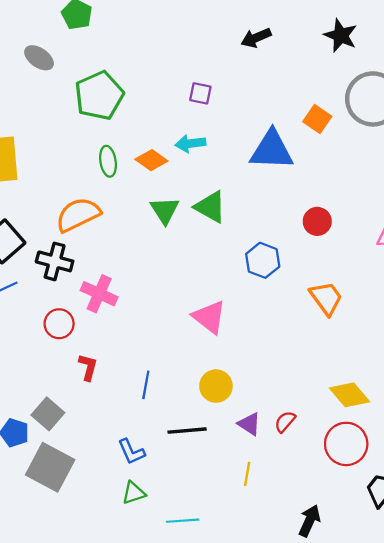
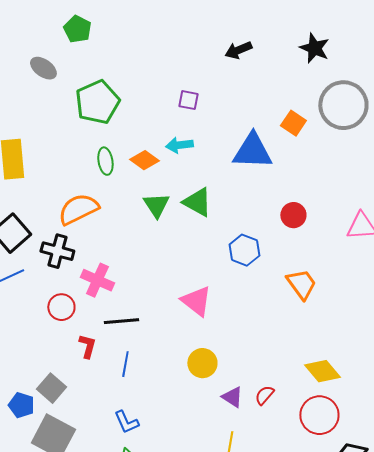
blue line: (146, 385) -> (125, 364), moved
black line: (187, 431) -> (121, 321), moved

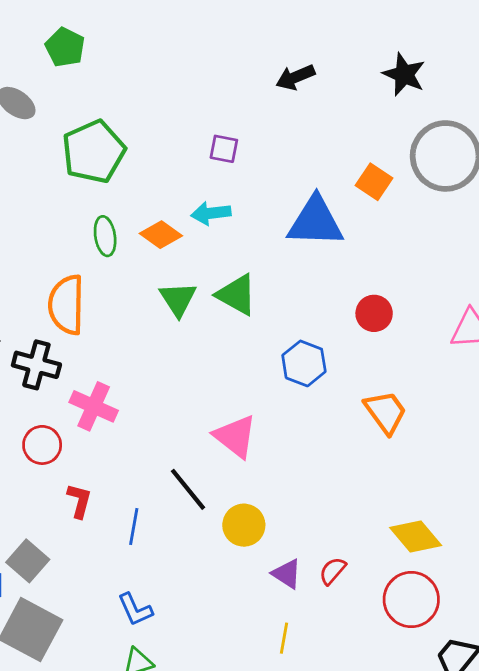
orange semicircle: (78, 209) -> (66, 305), turned -63
black line: (121, 321) -> (188, 489), moved, turned 56

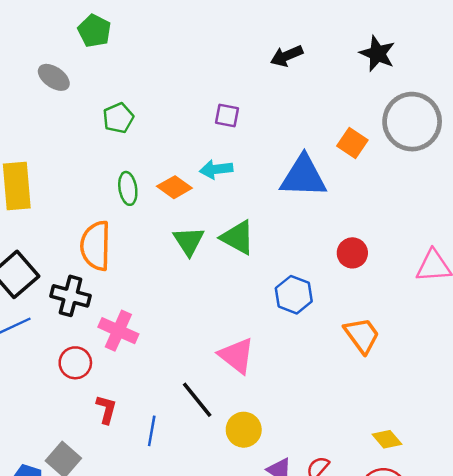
green pentagon: (94, 152) -> (118, 118), size x0.6
yellow diamond: (416, 537) -> (387, 439), size x0.7

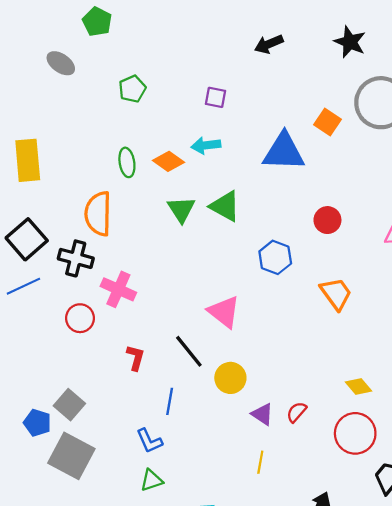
green pentagon: (118, 118) -> (132, 89), moved
red L-shape: (106, 409) -> (135, 358), moved
blue line: (152, 431) -> (170, 401), moved

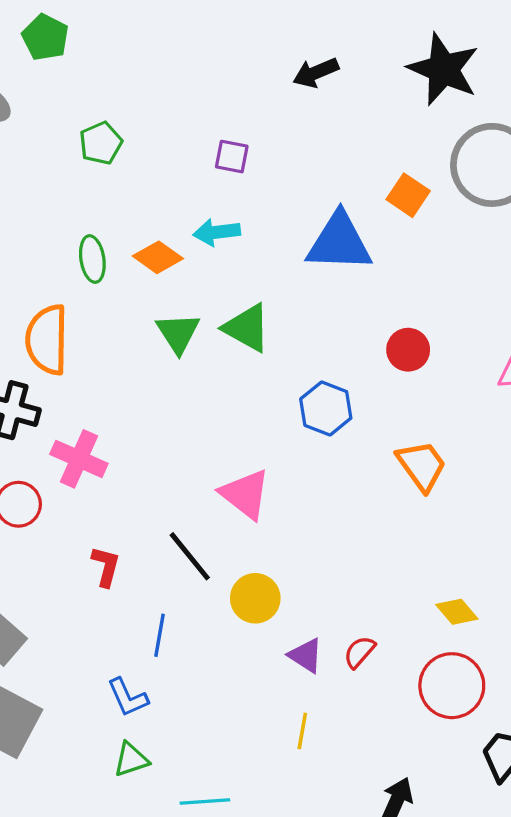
black star: (350, 42) -> (443, 69), size x1.4

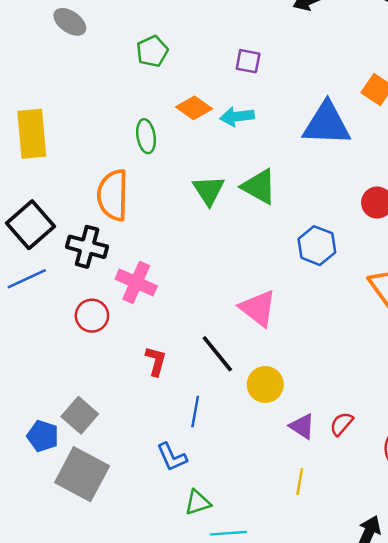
orange diamond: (158, 257) -> (194, 108), moved
green triangle: (131, 760) -> (198, 502), moved

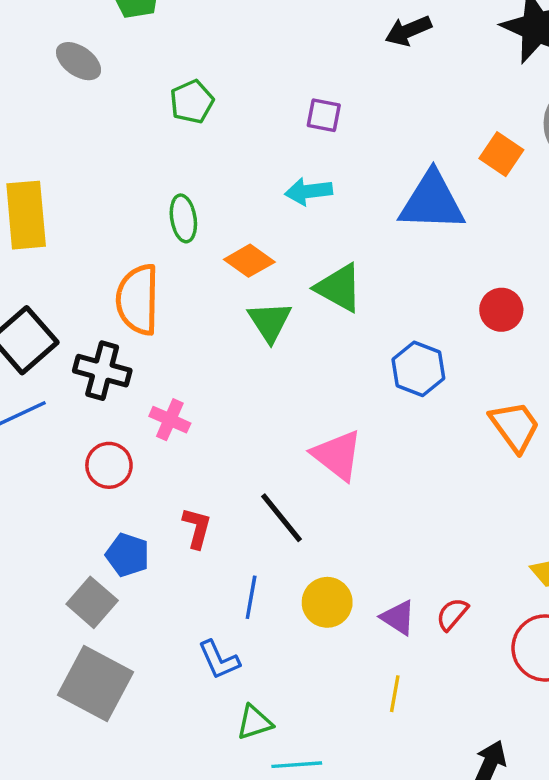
orange diamond: (194, 108) -> (249, 261), moved
green triangle: (209, 190) -> (270, 322), moved
pink cross: (136, 282) -> (170, 420), size x0.7
yellow circle: (265, 384) -> (327, 602), moved
blue pentagon: (43, 436) -> (128, 555), moved

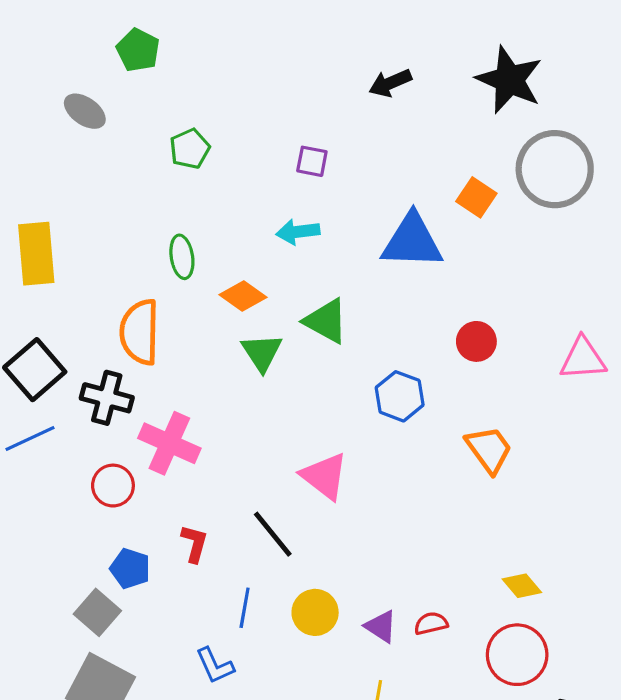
pink cross: (170, 420) -> (169, 443), size x1.6
red semicircle: (452, 614) -> (431, 623), turned 36

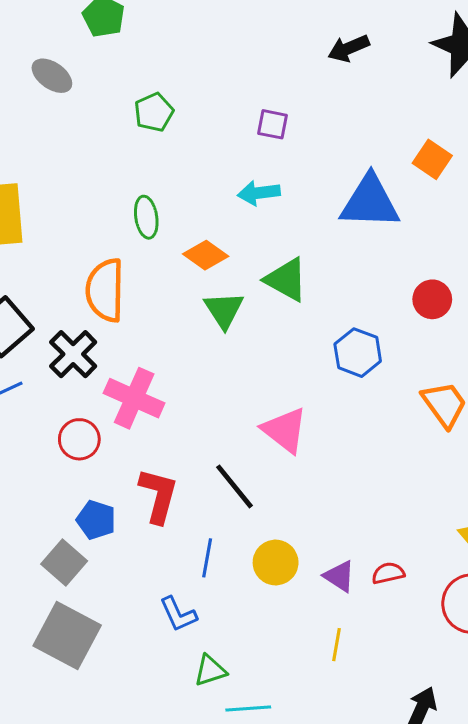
black cross: (107, 398) -> (73, 354), turned 30
red L-shape: (194, 543) -> (158, 496), size x1.5

